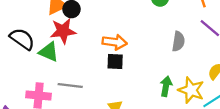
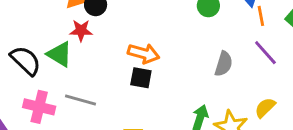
red star: (63, 31) -> (81, 30), size x0.7
black semicircle: (22, 39) -> (26, 60), moved

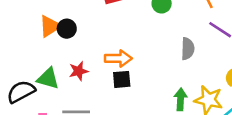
red star: (81, 30) -> (79, 71), moved
black semicircle: (26, 60) -> (21, 92), turned -56

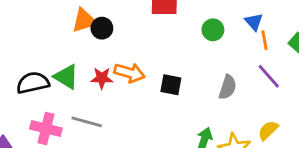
orange arrow: (118, 58) -> (129, 73), moved
black square: (122, 79) -> (171, 85), moved

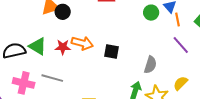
green circle: (213, 30) -> (151, 13), moved
gray semicircle: (228, 87) -> (150, 65), moved

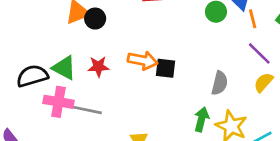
orange arrow: (82, 43) -> (143, 60), moved
pink cross: (24, 83) -> (58, 102), moved
yellow semicircle: (181, 83) -> (263, 82), moved

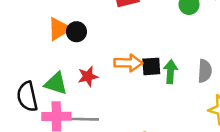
black semicircle: (32, 76) -> (27, 97), turned -76
green arrow: (201, 119) -> (170, 72), moved

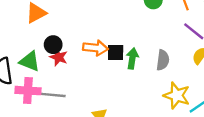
black circle: (76, 32) -> (53, 45), moved
red star: (88, 76) -> (59, 57), turned 30

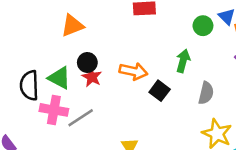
black square: (116, 52) -> (160, 91), moved, turned 30
green arrow: (132, 58) -> (183, 61), moved
gray line: (53, 95) -> (81, 118), turned -45

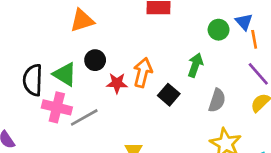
orange arrow: (133, 71) -> (143, 73), turned -92
red star: (92, 77) -> (117, 83), moved, turned -30

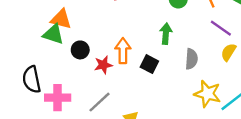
orange triangle: (82, 20) -> (61, 19), turned 45
green triangle: (65, 74) -> (53, 34), moved
gray line: (84, 117) -> (100, 102), moved

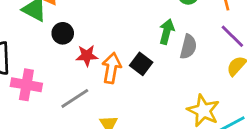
orange arrow: (123, 51) -> (111, 68), moved
gray semicircle: (191, 59) -> (188, 47), moved

